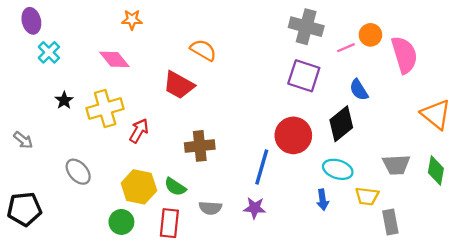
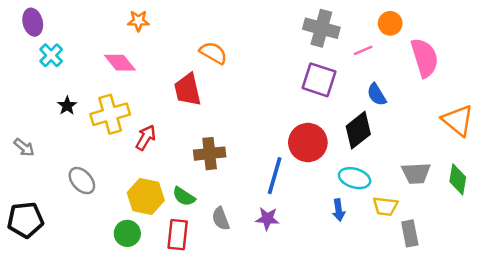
orange circle: (370, 35) -> (390, 23), moved
red trapezoid: (179, 85) -> (187, 90), turned 48
gray semicircle: (210, 208) -> (221, 219), turned 65

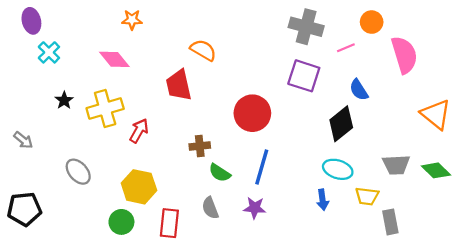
red circle: (308, 142) -> (252, 113), moved
brown cross: (210, 154) -> (200, 146), size x0.7
green diamond: (458, 179) -> (436, 170), turned -56
green semicircle: (184, 197) -> (220, 173), moved

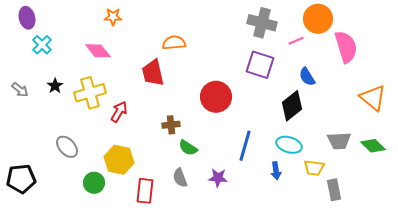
orange circle: (372, 22) -> (318, 19), size x1.5
orange semicircle: (203, 50) -> (174, 43), turned -35
gray arrow: (23, 140) -> (20, 90), moved
blue line: (262, 167) -> (245, 146), moved
green circle: (121, 222) -> (94, 183), moved

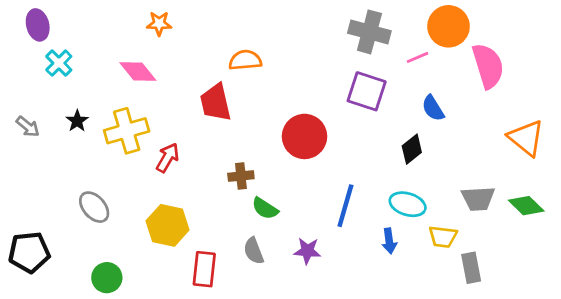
black diamond: (292, 106) -> (412, 149), size x0.7
green circle: (94, 183) -> (107, 278), moved

